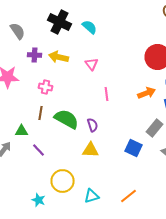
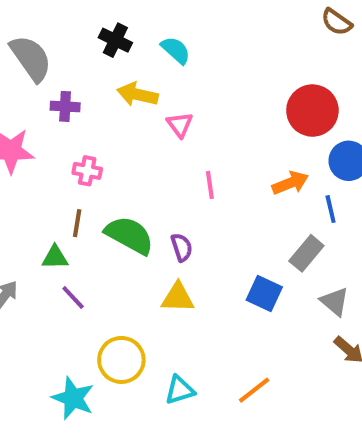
black cross: (60, 22) -> (115, 40), size x0.7
gray semicircle: (18, 31) -> (31, 58), size x1.4
yellow arrow: (58, 57) -> (137, 94), moved
green triangle: (22, 131) -> (55, 257), moved
cyan star: (38, 200) -> (73, 398), size x1.5

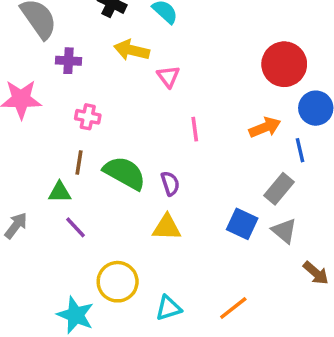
gray triangle: (335, 302) -> (284, 231), moved

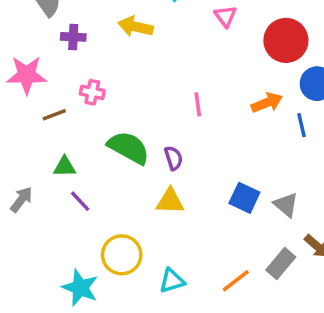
pink triangle: (168, 76) -> (225, 16), moved
brown line: (79, 162) -> (54, 115), moved, turned 60
gray rectangle: (279, 189) -> (281, 263), moved

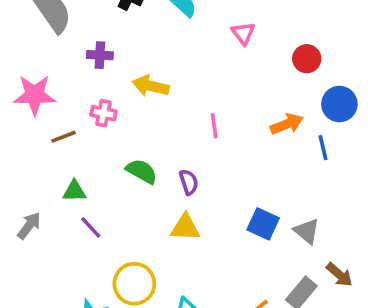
yellow arrow: (135, 27) -> (151, 86), moved
purple cross: (73, 37) -> (100, 55), moved
red circle: (286, 40) -> (307, 59), size x0.6
green semicircle: (129, 148) -> (142, 171), size x0.7

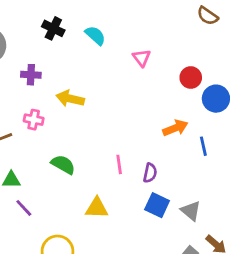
blue circle: (339, 104) -> (216, 99), moved
pink line: (214, 126) -> (119, 164), moved
purple semicircle: (189, 182) -> (150, 173), moved, turned 30

